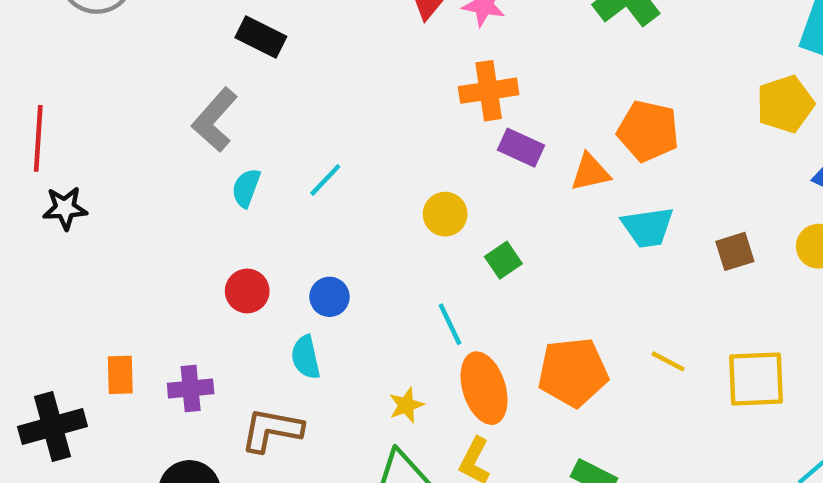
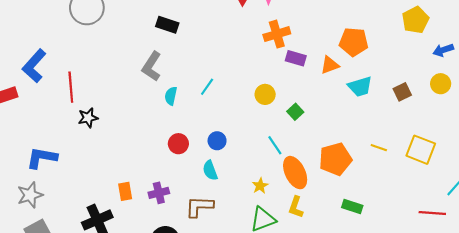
yellow square: (756, 379) -> (421, 150), turned 32

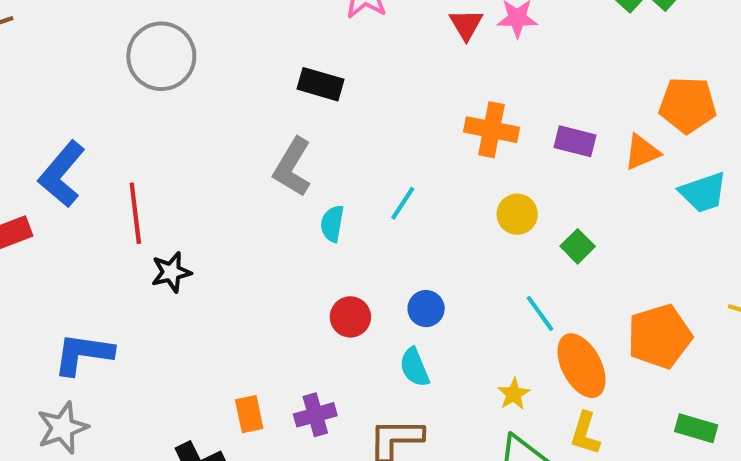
orange cross: (277, 34) -> (492, 130), moved, turned 30

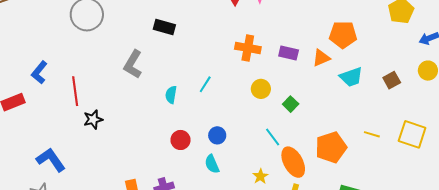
gray L-shape: (292, 167) -> (133, 64), moved
blue L-shape: (62, 174) -> (39, 72), size x0.7
blue L-shape: (83, 354) -> (51, 160), turned 48

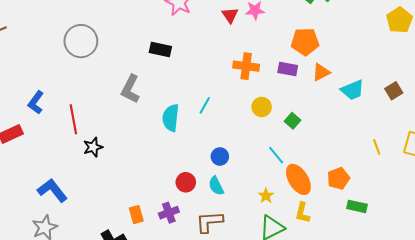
orange pentagon: (343, 35) -> (305, 42), moved
cyan semicircle: (171, 95) -> (171, 118), size x1.5
yellow line: (372, 134) -> (377, 147), turned 56
red circle: (181, 140) -> (186, 182), moved
orange pentagon: (331, 147) -> (338, 178), moved, size x0.7

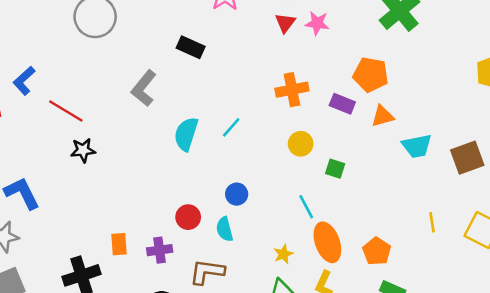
orange cross: (246, 66) -> (292, 90), turned -30
brown square: (394, 91) -> (467, 158), size x1.5
red line: (73, 119) -> (66, 111), turned -60
green square: (292, 121) -> (335, 169), turned -35
orange pentagon: (338, 178) -> (377, 251), turned -30

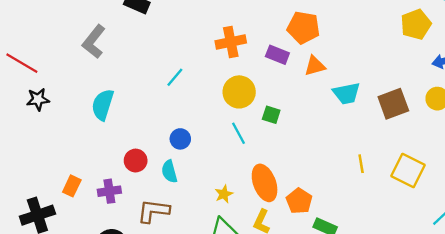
cyan semicircle: (186, 134) -> (103, 105), moved
yellow circle: (301, 144) -> (239, 92), size x1.4
cyan line: (306, 207) -> (238, 133), moved
orange rectangle: (119, 244) -> (72, 186), turned 30
orange pentagon: (377, 251) -> (299, 201), moved

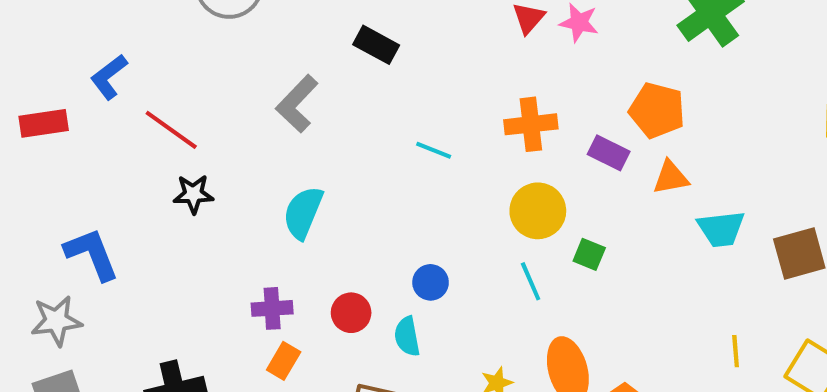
cyan line: (175, 77) -> (434, 150), moved, turned 66
orange rectangle: (72, 186) -> (284, 361), moved
purple cross: (109, 191) -> (272, 308), moved

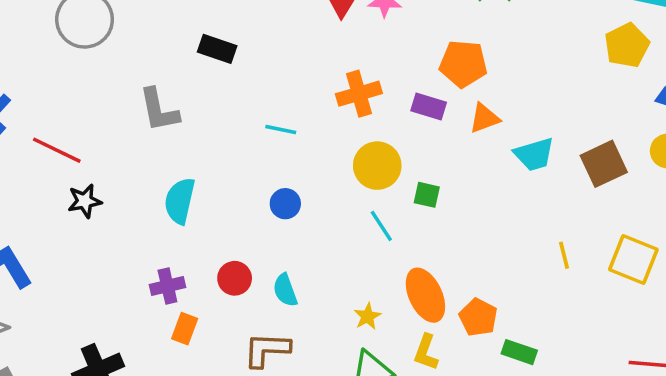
gray L-shape: (297, 104) -> (159, 110), turned -45
blue circle: (431, 282) -> (285, 204), moved

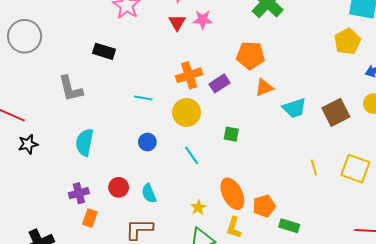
purple rectangle: (429, 107) -> (220, 83), moved, turned -48
yellow circle: (377, 166) -> (187, 112), moved
cyan line: (381, 226) -> (192, 155), moved
orange pentagon: (478, 317) -> (264, 206), turned 30

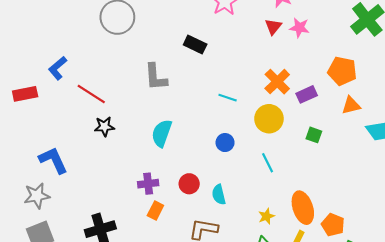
orange cross: (189, 75) -> (277, 82), turned -35
green square: (231, 134) -> (314, 135), moved
orange pentagon: (264, 206) -> (333, 225), turned 30

